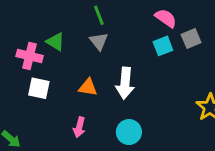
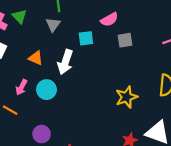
pink semicircle: (166, 18) -> (109, 19), turned 102
cyan square: (163, 46) -> (86, 38), moved
cyan circle: (129, 132) -> (47, 90), moved

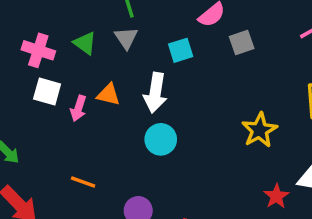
green triangle: (19, 16) -> (85, 43), moved
pink arrow: (21, 87) -> (78, 108), moved
cyan circle: (47, 90) -> (161, 139), moved

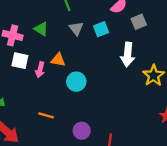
gray triangle: (126, 38) -> (76, 29), moved
white arrow: (155, 93) -> (128, 55), moved
cyan circle: (161, 139) -> (76, 82), moved

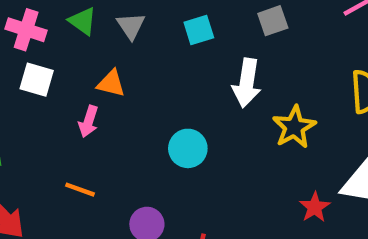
gray triangle: (76, 29) -> (131, 26), moved
pink arrow: (40, 70) -> (88, 121), moved
cyan circle: (76, 82) -> (188, 148), moved

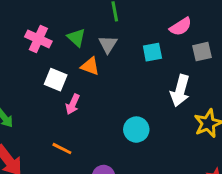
white square: (37, 80) -> (56, 80), moved
orange triangle: (111, 83) -> (90, 66), moved

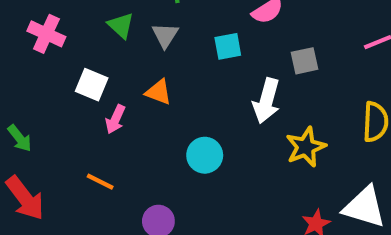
pink cross: (38, 39) -> (46, 34), moved
gray square: (202, 52) -> (304, 61), moved
orange triangle: (90, 66) -> (159, 92), moved

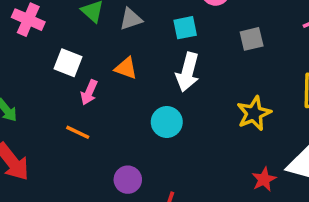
gray triangle: (165, 35) -> (131, 19), turned 40
white arrow: (266, 101) -> (188, 72), moved
orange line: (100, 182) -> (78, 132), moved

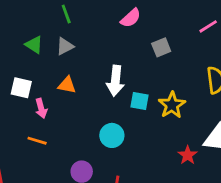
cyan square: (185, 28) -> (139, 101), moved, turned 30
pink arrow: (89, 92) -> (41, 108), turned -30
cyan circle: (167, 122) -> (112, 135), moved

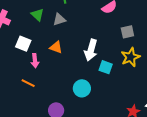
yellow star: (172, 105) -> (130, 57), moved

